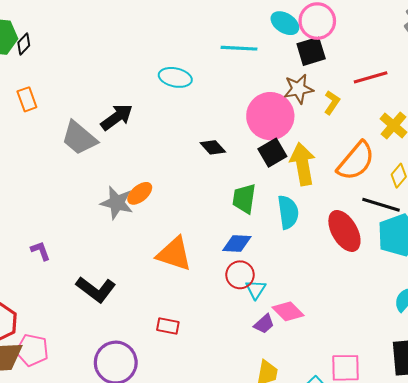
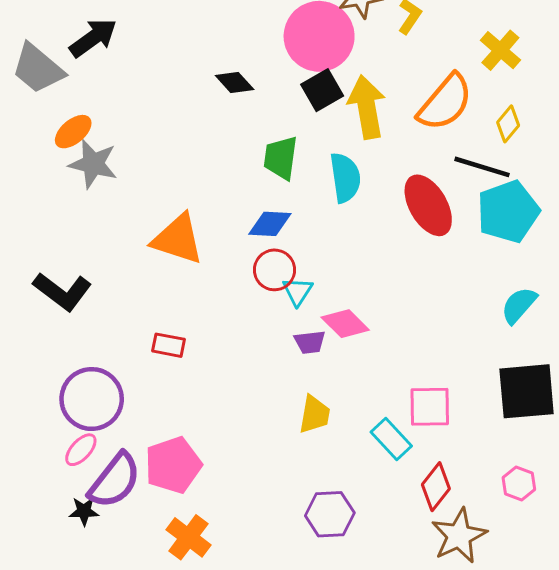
orange ellipse: (140, 193) -> (73, 132), moved
purple trapezoid: (264, 324) -> (310, 342), turned 35

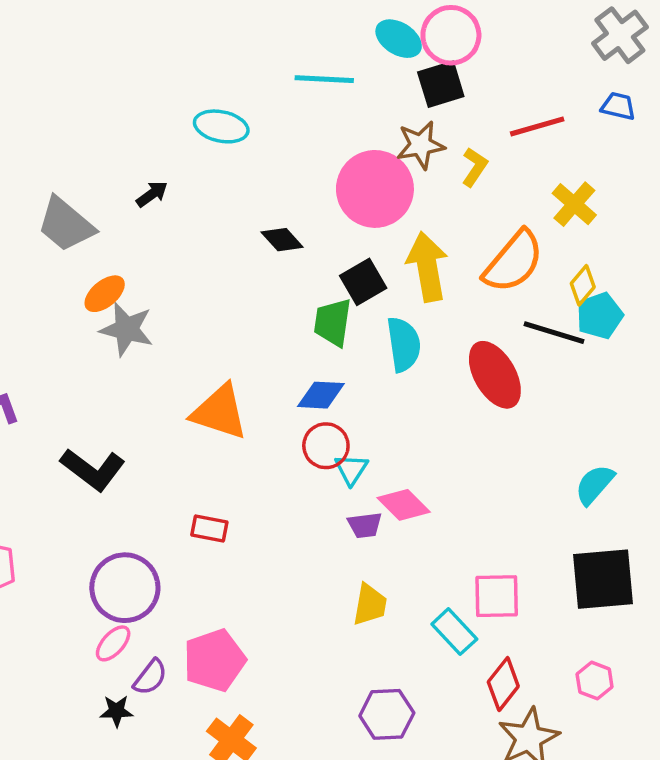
black arrow: (93, 38) -> (152, 194), moved, size x0.6
black square: (322, 90) -> (363, 282), moved
cyan pentagon: (508, 212) -> (600, 316), moved, size x0.7
purple semicircle: (115, 480) -> (150, 677), size x0.6

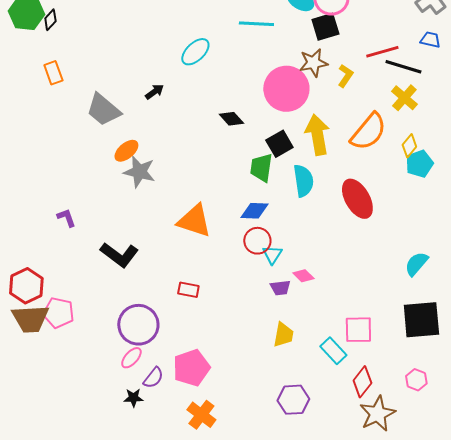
cyan ellipse: (221, 126) -> (195, 52), turned -56
black line: (554, 333) -> (403, 67), moved
pink diamond: (404, 505) -> (303, 276), size x0.7

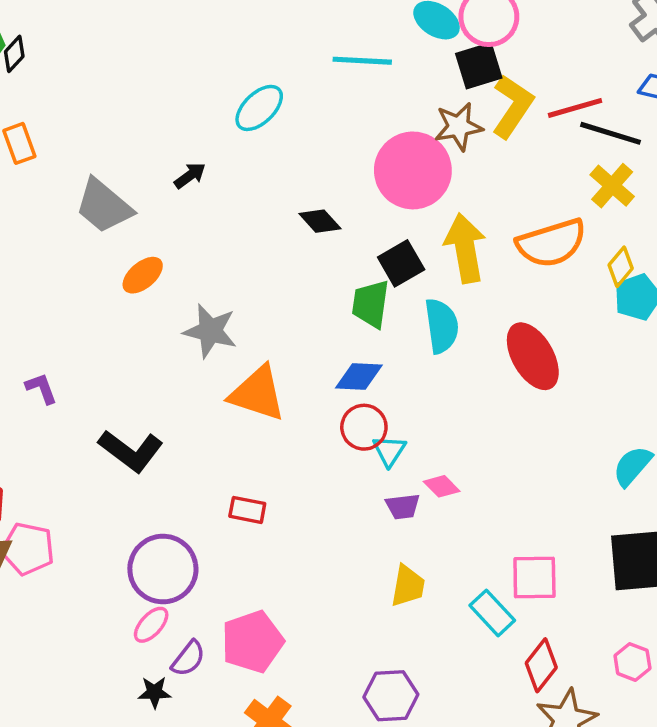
yellow L-shape: (345, 76) -> (513, 106), moved, size x1.6
orange semicircle: (368, 132) -> (551, 243), turned 33
gray star: (139, 172) -> (210, 331), moved
purple hexagon: (293, 400) -> (391, 696), moved

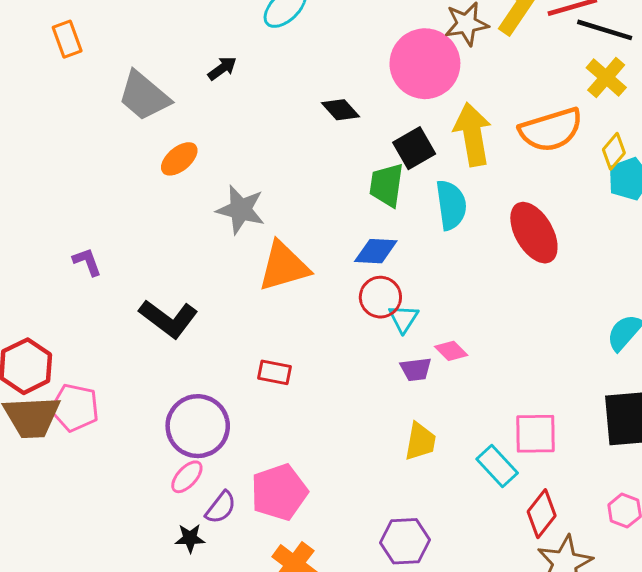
orange triangle: (257, 393) -> (284, 266), turned -34

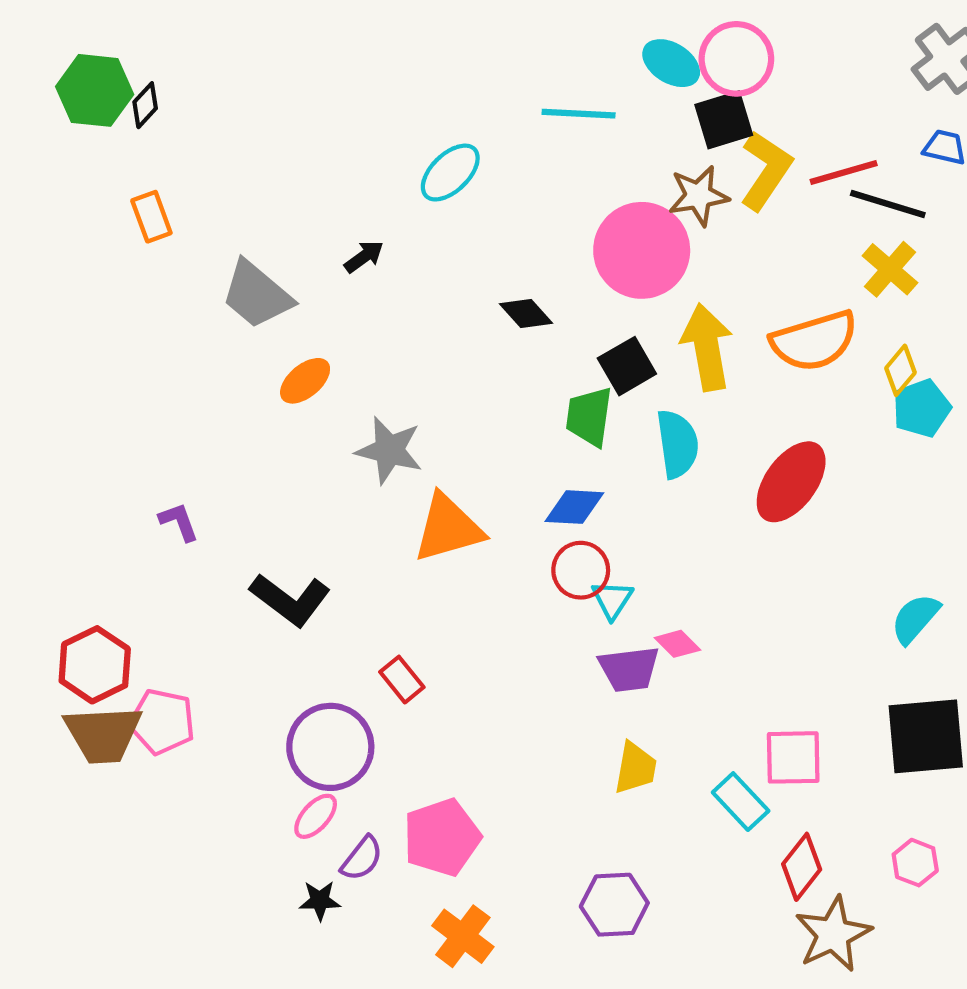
red ellipse: (534, 233) -> (791, 482), turned 66
purple trapezoid: (416, 369) -> (629, 669), size x1.4
red rectangle: (274, 372) -> (402, 680), moved, turned 40

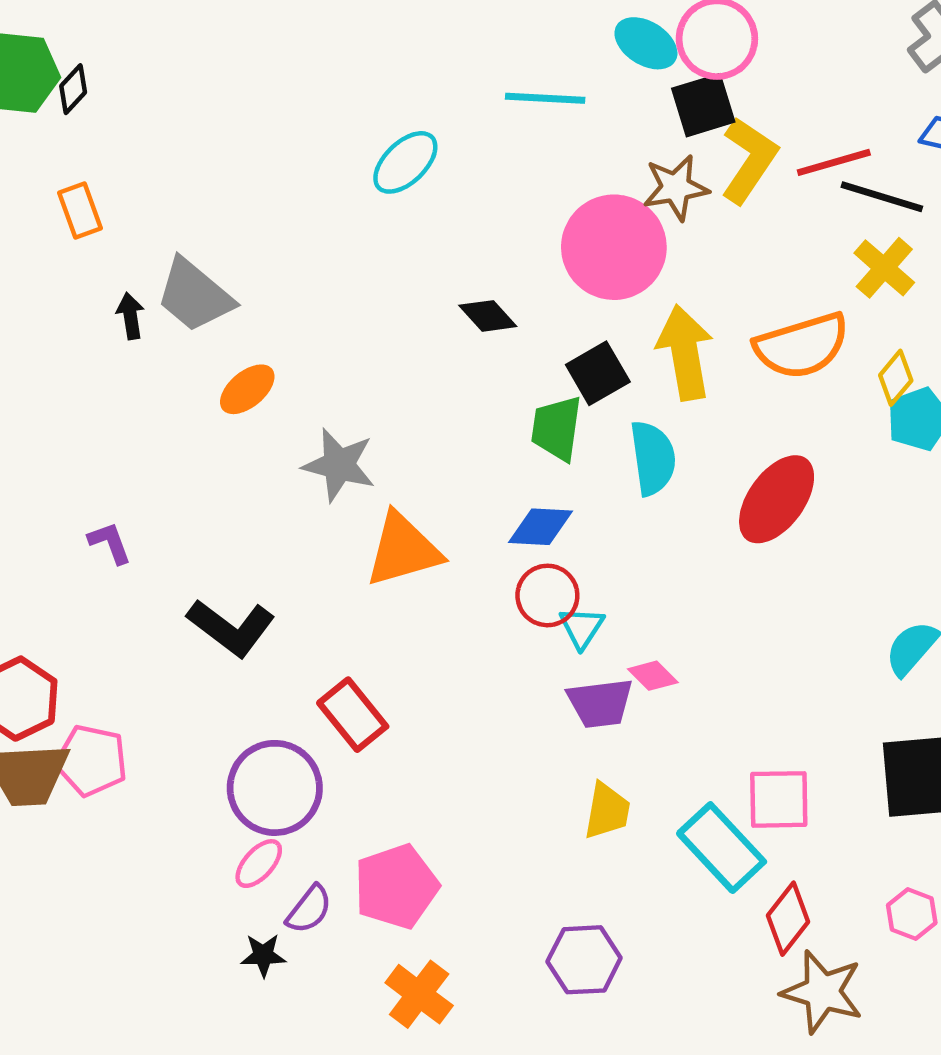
black arrow: (364, 257) -> (130, 316), moved, turned -63
red rectangle: (402, 680) -> (353, 715), size x1.4
cyan rectangle: (741, 802) -> (722, 848), size x1.4
brown star: (833, 934) -> (822, 992), turned -30

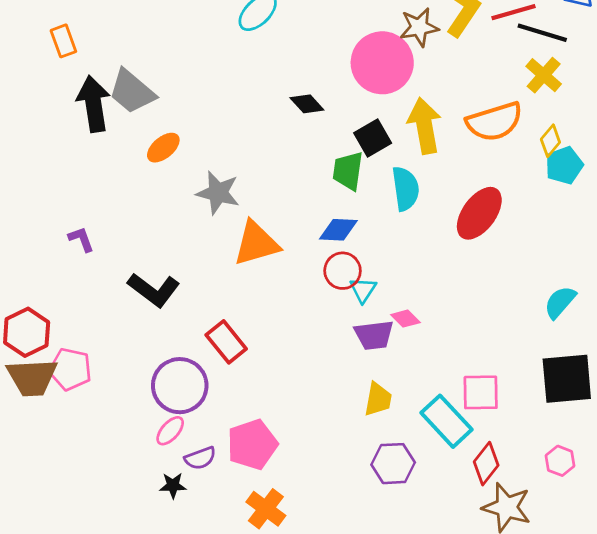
black arrow: (130, 316) -> (94, 104), size x2.0
purple semicircle: (309, 909) -> (200, 458), turned 32
purple hexagon: (584, 960) -> (393, 464), moved

